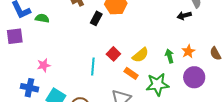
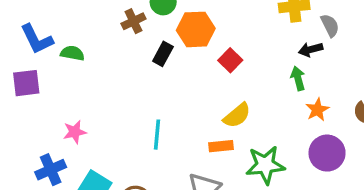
red square: (113, 54) -> (230, 60), moved
green arrow: (170, 56) -> (298, 78), moved
orange rectangle: (131, 73) -> (221, 146), turned -40
blue cross: (29, 88) -> (51, 170), turned -36

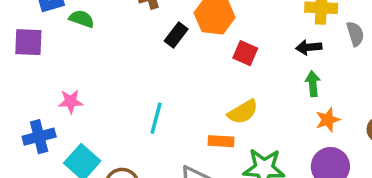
black arrow: (311, 49) -> (309, 47), moved
red square: (230, 60) -> (245, 53), turned -30

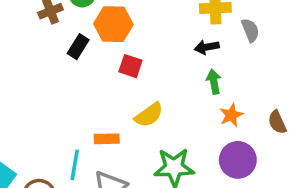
red square: (245, 53) -> (130, 66), moved
cyan line: (156, 118) -> (75, 165), moved
orange rectangle: (221, 141) -> (107, 139), moved

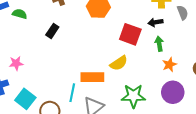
black rectangle: (78, 47) -> (52, 31), moved
red square: (130, 66) -> (130, 34), moved, size x1.5
orange rectangle: (107, 139) -> (92, 77), size x1.5

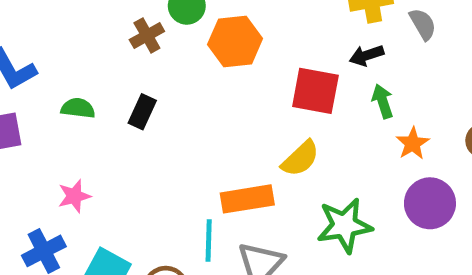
green semicircle: (20, 14) -> (78, 108), moved

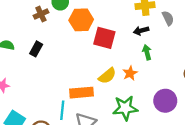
red square: (315, 91) -> (104, 38), moved
orange star: (413, 143) -> (130, 73), moved

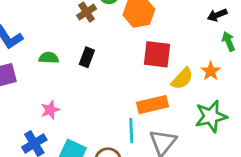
red square: (104, 38) -> (157, 54), moved

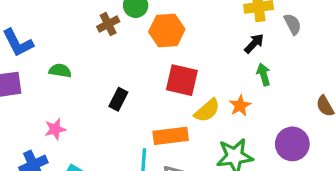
black arrow: (217, 15) -> (254, 43), turned 150
black rectangle: (87, 57) -> (118, 99), moved

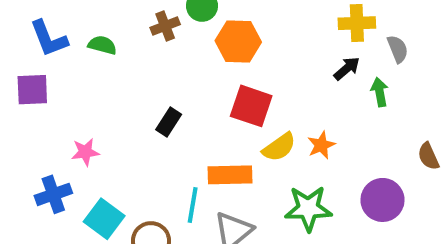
green semicircle: (60, 71) -> (102, 45), moved
green arrow: (264, 74) -> (380, 92), moved

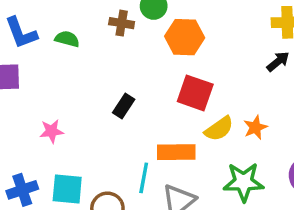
brown cross: (165, 26) -> (122, 23), turned 30
blue cross: (53, 194) -> (22, 190), moved
cyan square: (104, 219) -> (67, 189), turned -32

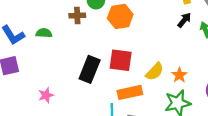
red square: (195, 93) -> (121, 60), moved
black rectangle: (124, 106) -> (90, 69), size x1.6
orange star: (255, 127) -> (179, 75), moved

